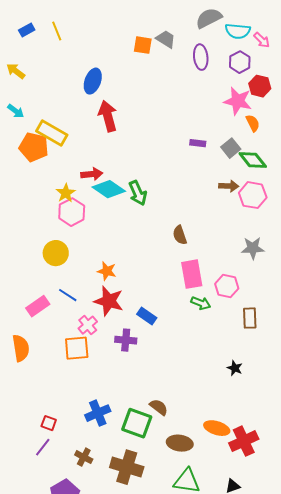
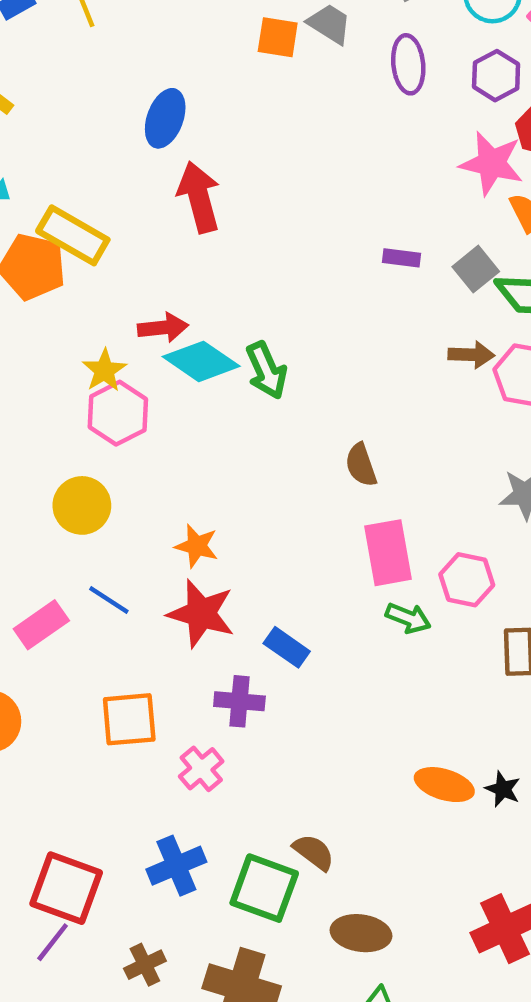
pink cross: (88, 325) -> (201, 769), moved
black star: (235, 368) -> (503, 789), moved
red square: (49, 423) -> (66, 888), size x2.0
orange ellipse: (217, 428) -> (444, 785), moved
brown cross: (84, 457) -> (145, 965), turned 36

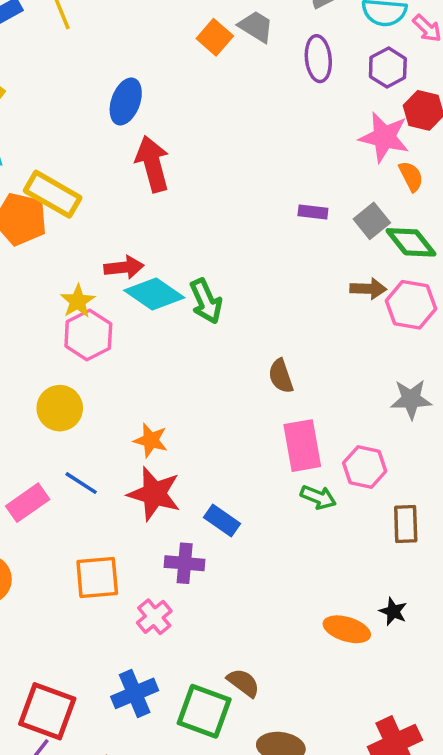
orange square: (278, 37) -> (215, 37), turned 32
black star: (503, 789) -> (393, 611), moved

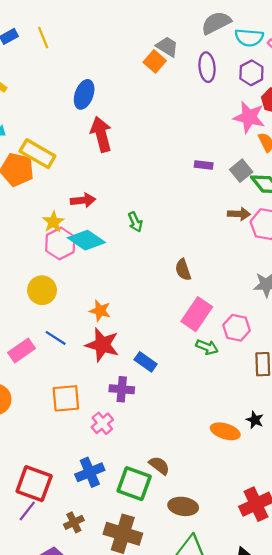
orange square: (215, 37) -> (155, 61), moved
cyan diamond: (154, 294) -> (86, 240), moved
green arrow: (206, 301) -> (135, 222), size x0.7
pink rectangle: (302, 446) -> (197, 314), turned 44

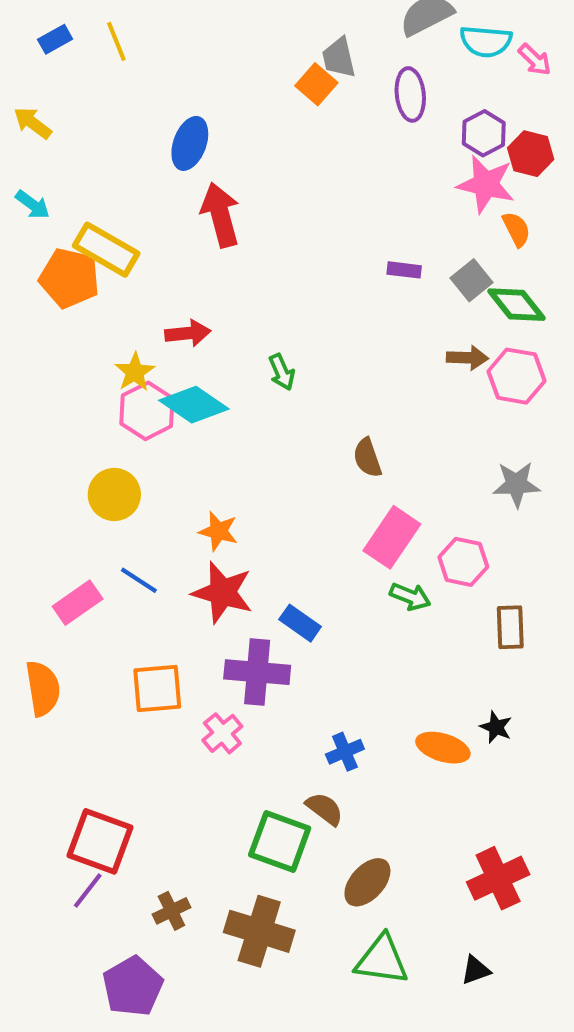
gray trapezoid: (167, 47) -> (339, 58), turned -135
purple hexagon: (251, 73) -> (484, 133), moved
purple cross: (122, 389) -> (257, 672), size x1.4
blue cross: (90, 472) -> (345, 752), moved, size x0.7
brown ellipse: (183, 506) -> (367, 882), turned -56

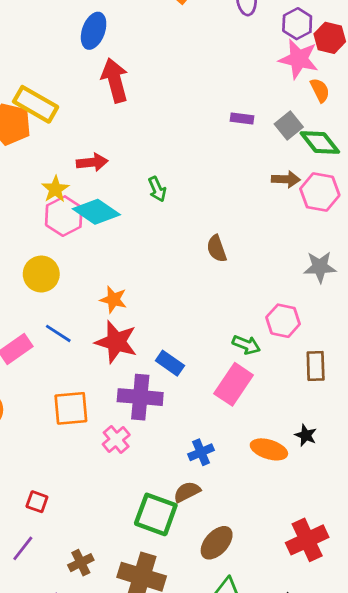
pink rectangle: (392, 537) -> (234, 384), moved
brown semicircle: (325, 809) -> (187, 492), turned -64
red square: (100, 841) -> (37, 502), moved, size x0.5

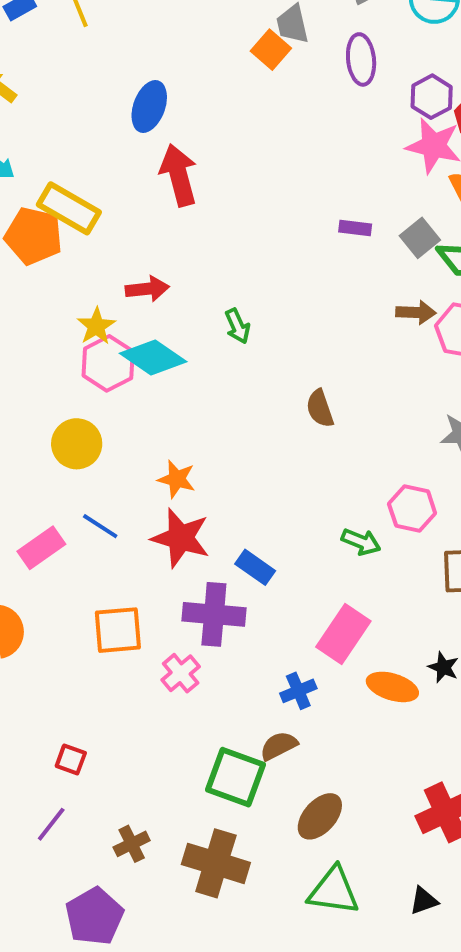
pink rectangle: (234, 384) -> (343, 634), moved

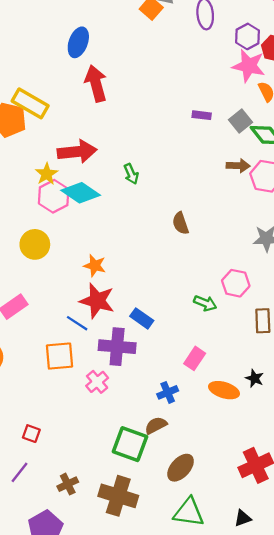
red arrow: (147, 289) -> (77, 152), size x1.5
blue line: (100, 526) -> (77, 323), moved
pink rectangle: (343, 634) -> (195, 358), size x0.7

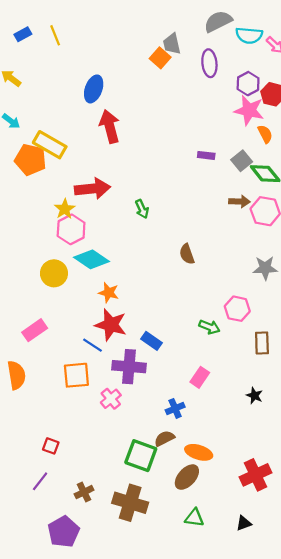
cyan diamond: (81, 193) -> (91, 259), moved
orange ellipse: (224, 390) -> (199, 452), moved
green triangle: (189, 512) -> (194, 518), size x0.7

